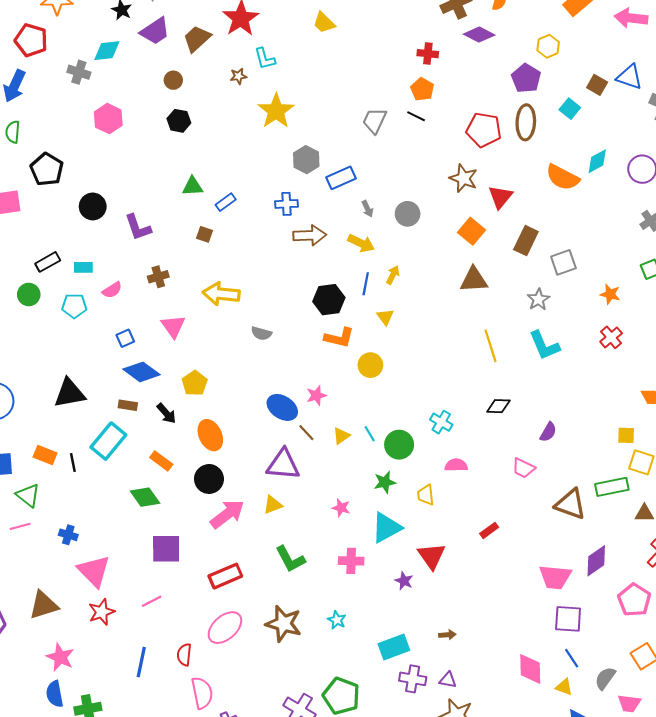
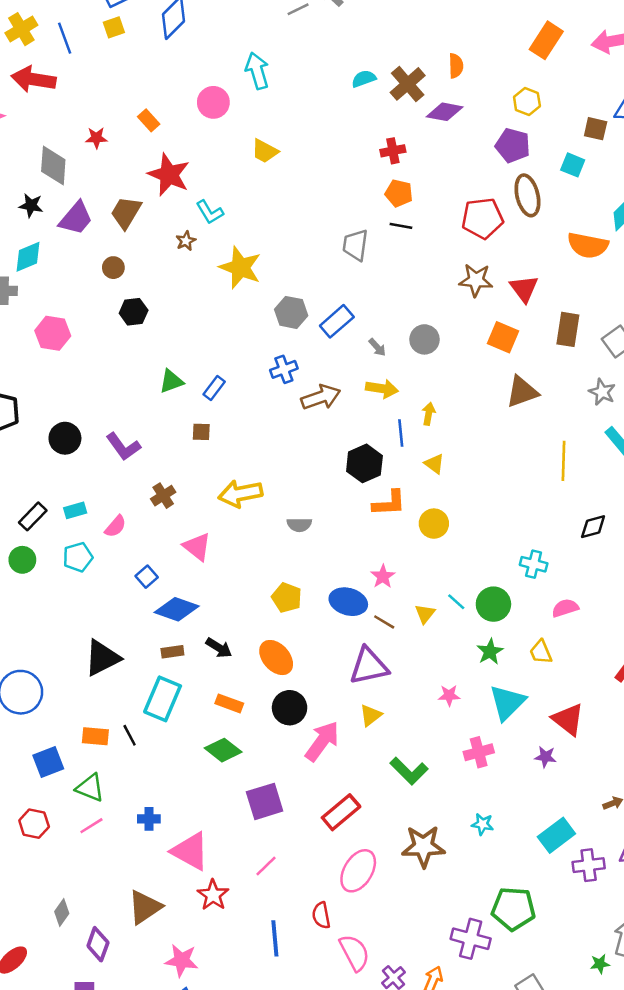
yellow line: (491, 346) -> (563, 461), turned 36
yellow pentagon: (195, 383) -> (287, 598), moved

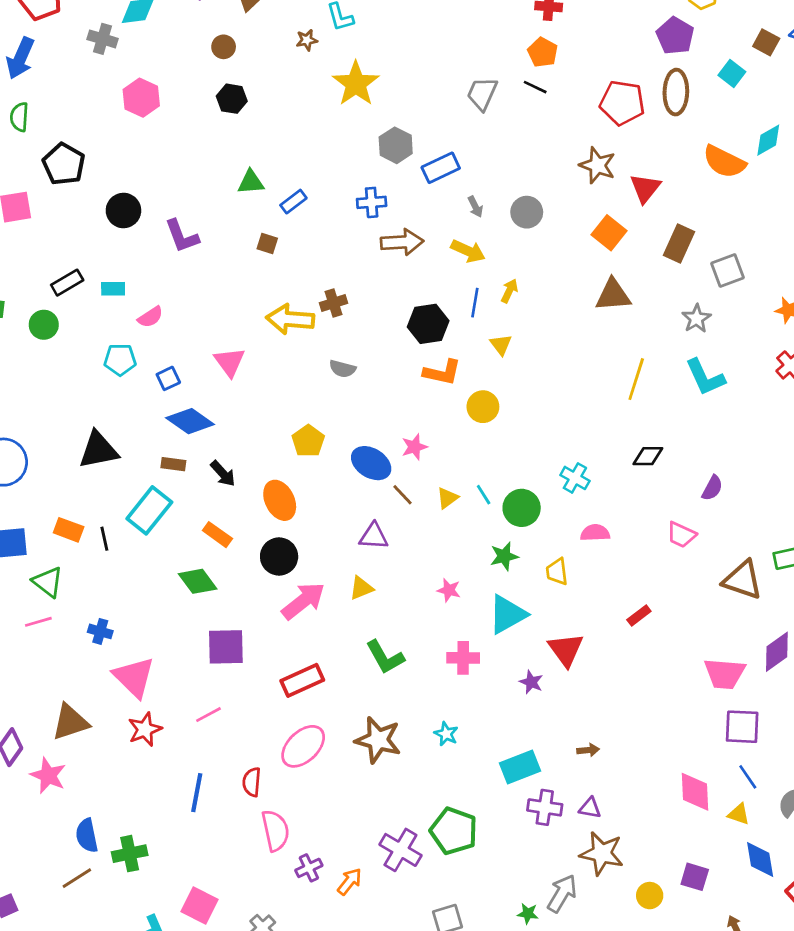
brown cross: (163, 496) -> (333, 303), moved
cyan pentagon: (78, 557) -> (120, 360), moved
purple triangle: (369, 666) -> (374, 536), size x0.7
pink star: (182, 960) -> (48, 775), moved

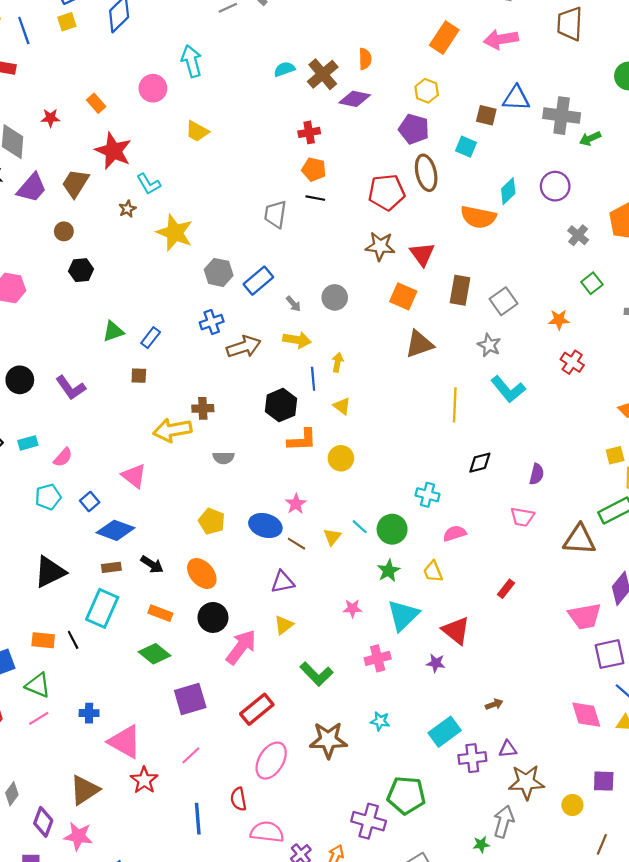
brown cross: (333, 303) -> (203, 408), turned 30
pink semicircle: (275, 830) -> (267, 832), turned -56

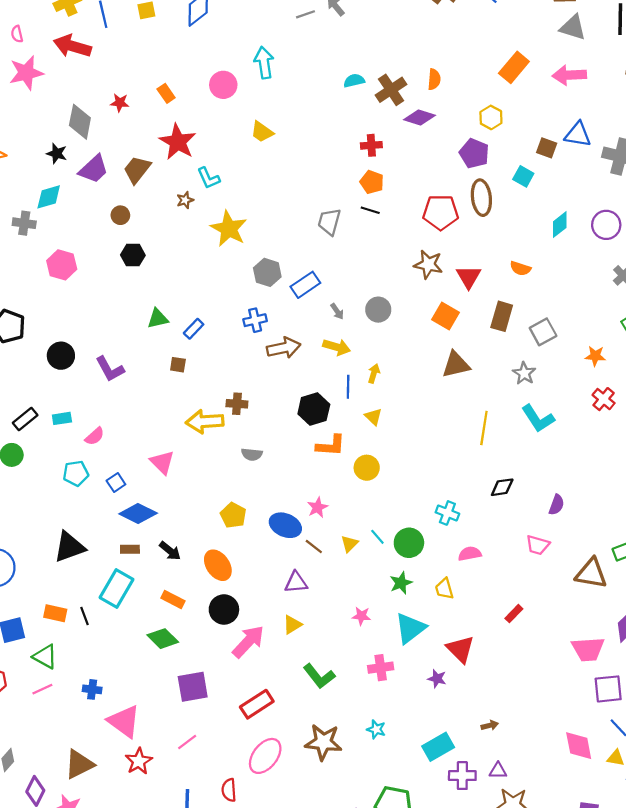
orange semicircle: (478, 217) -> (520, 268), moved, size x0.6

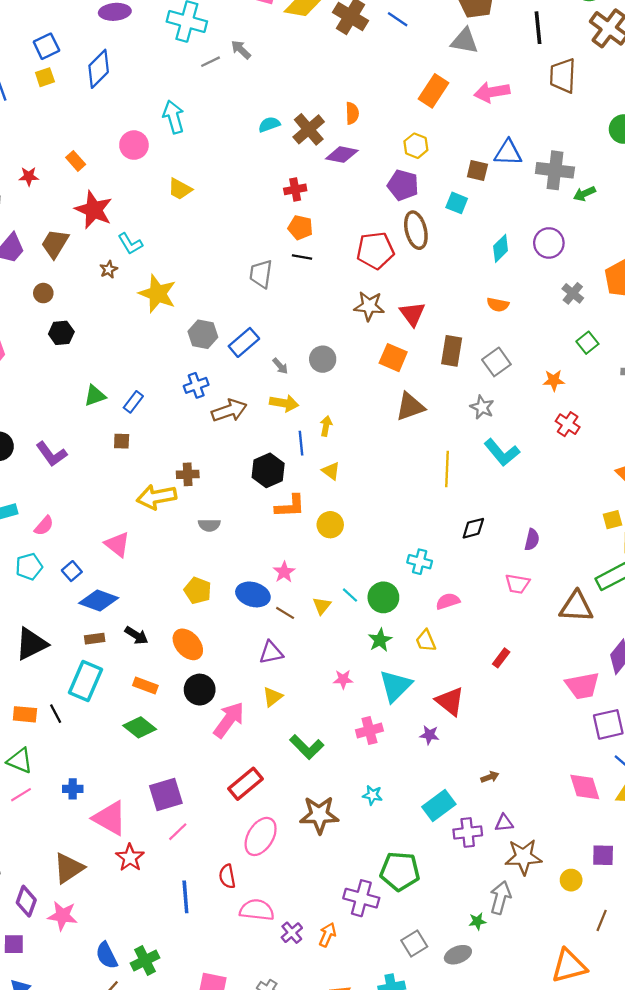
gray triangle: (573, 27) -> (464, 41), moved
orange semicircle: (520, 268) -> (498, 305), moved
purple square: (193, 687) -> (166, 795), moved

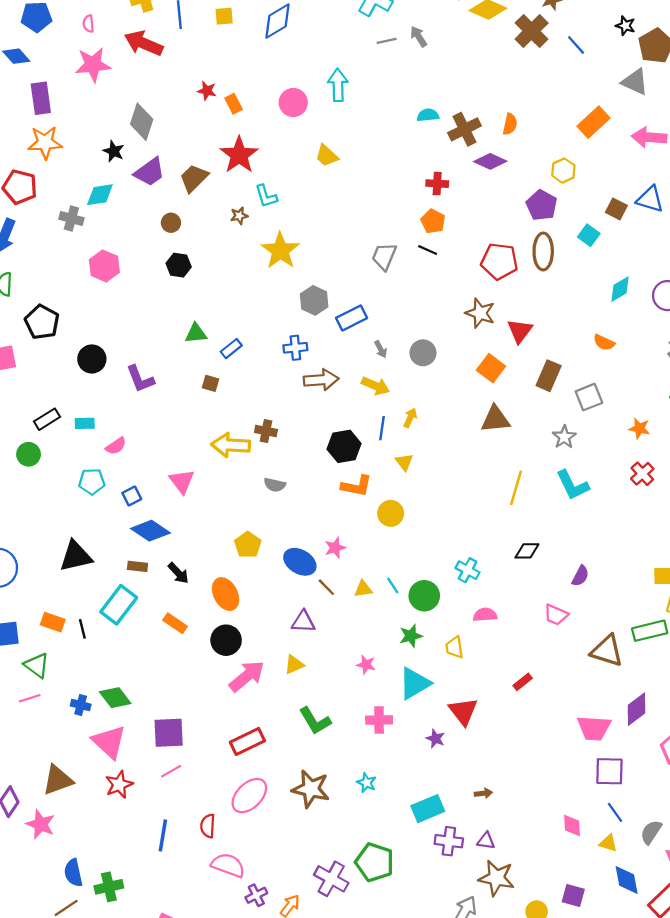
red star: (29, 176) -> (207, 91), moved
yellow triangle: (322, 606) -> (363, 589), turned 30
green diamond: (140, 727) -> (115, 698), moved
pink diamond: (585, 787) -> (572, 826), size x0.7

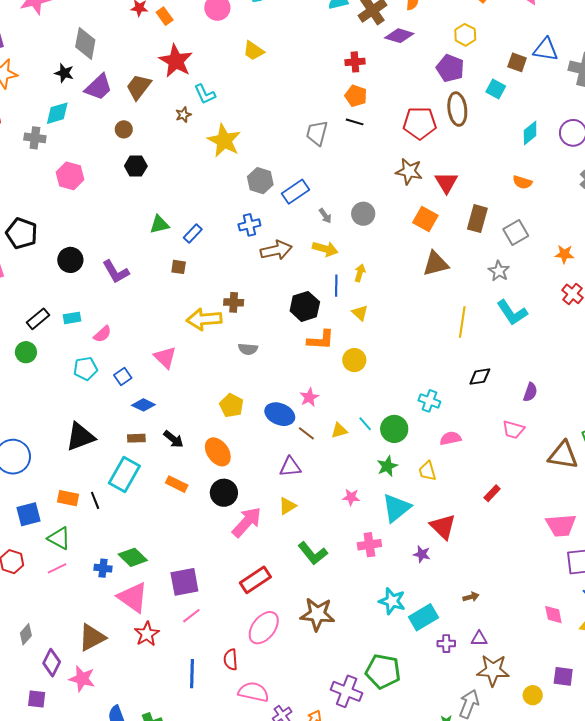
blue diamond: (150, 531) -> (143, 405), size x0.7
cyan star: (367, 783) -> (392, 601), moved, size x1.5
purple cross: (449, 841) -> (446, 644), size x0.7

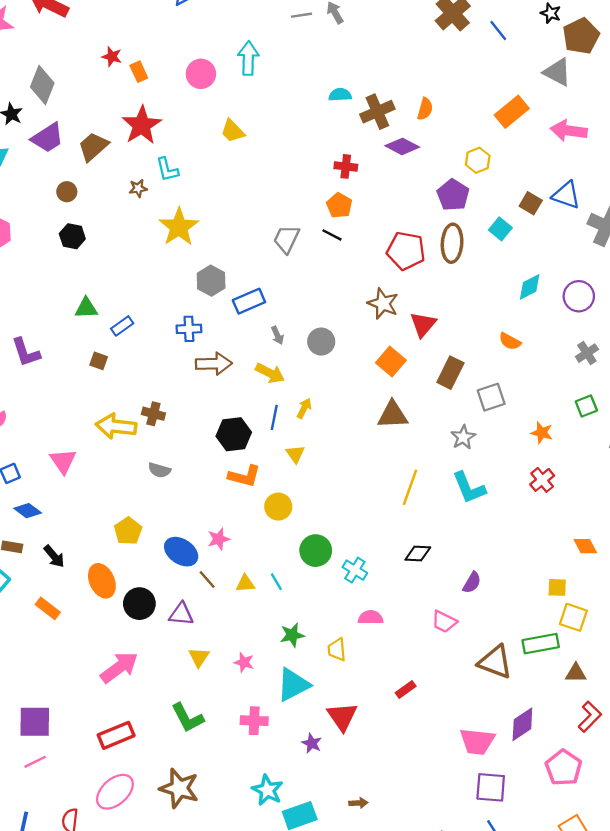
green circle: (394, 429) -> (316, 551), moved
black circle: (224, 493) -> (139, 604), moved
yellow triangle: (287, 506) -> (199, 657), moved, turned -36

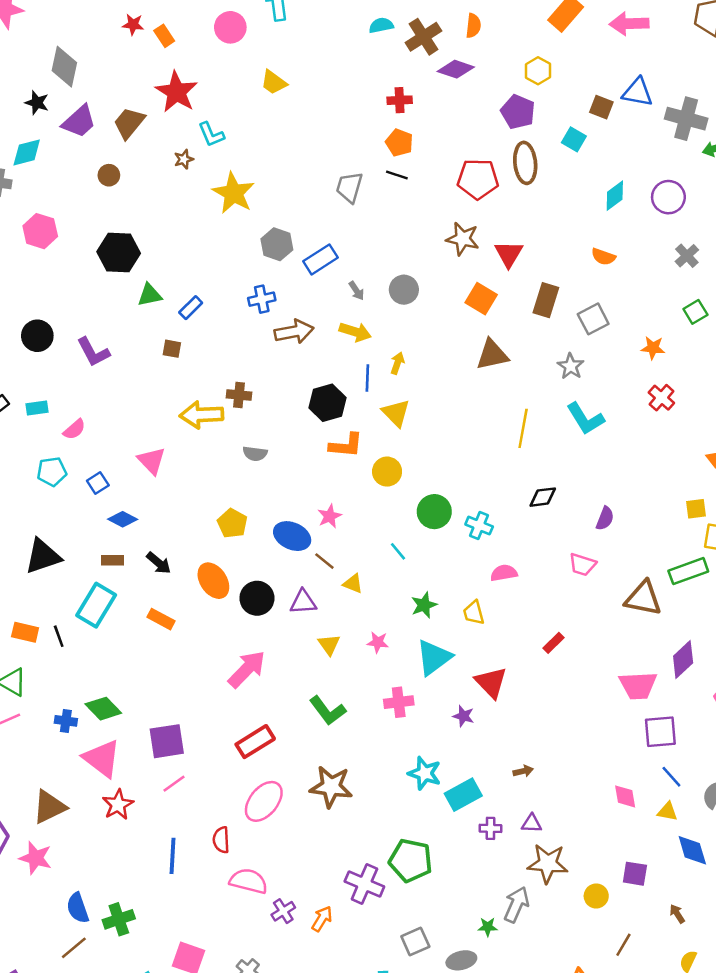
black hexagon: (72, 236) -> (119, 253), moved, size x1.5
yellow triangle: (295, 454) -> (396, 413), size x1.4
yellow triangle: (245, 584) -> (353, 584), moved, turned 36

